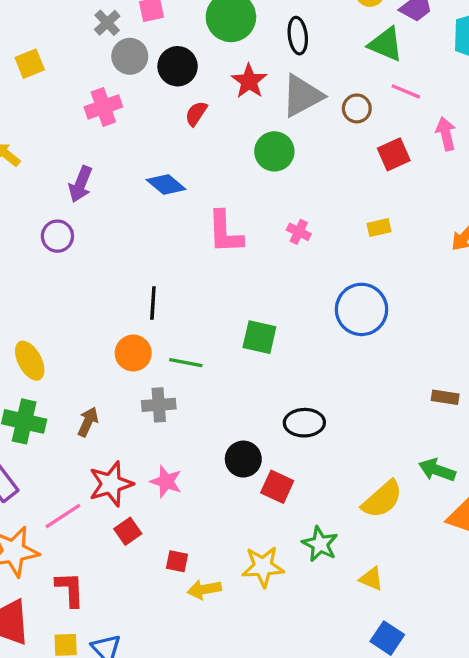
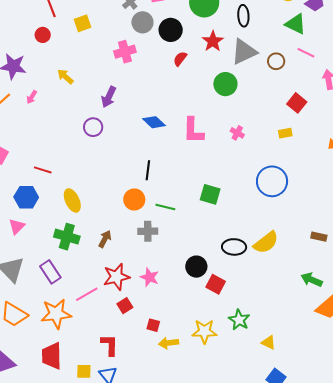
red square: (394, 154) -> (297, 103), moved, turned -30
blue diamond: (166, 185) -> (154, 122), moved
yellow semicircle: (382, 499) -> (266, 242), moved
red L-shape: (70, 589) -> (110, 345), moved

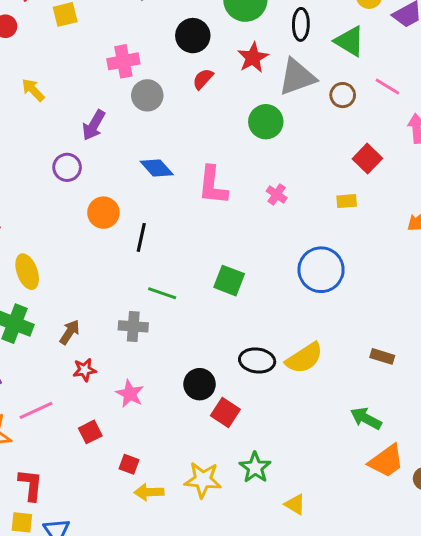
gray circle: (142, 22) -> (147, 95), moved
green triangle: (296, 24) -> (350, 41), moved
orange circle: (134, 199) -> (103, 213), moved
red star: (116, 277) -> (85, 370), moved, size x0.6
red L-shape: (110, 345) -> (31, 485), moved

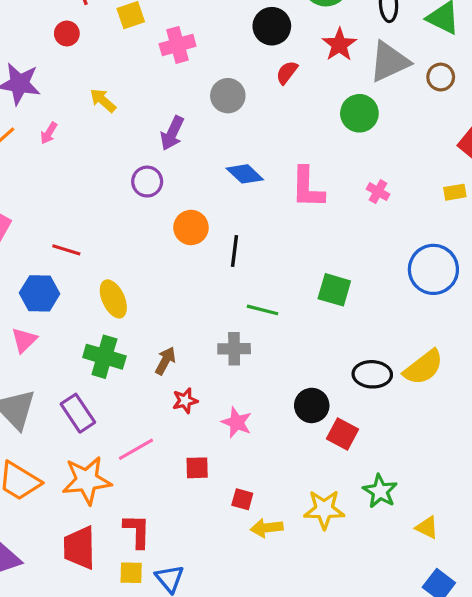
pink cross: (123, 61) -> (178, 45), moved
red square: (90, 432) -> (197, 468), turned 30

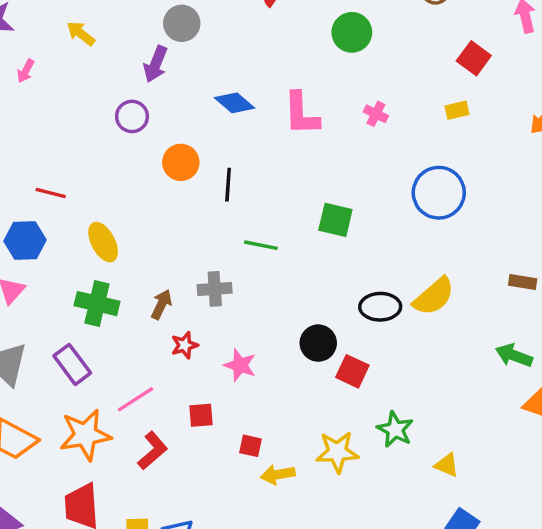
gray circle: (228, 96) -> (182, 23), moved
gray cross: (234, 349) -> (215, 289), moved
red L-shape: (137, 531) -> (153, 451), moved, turned 51

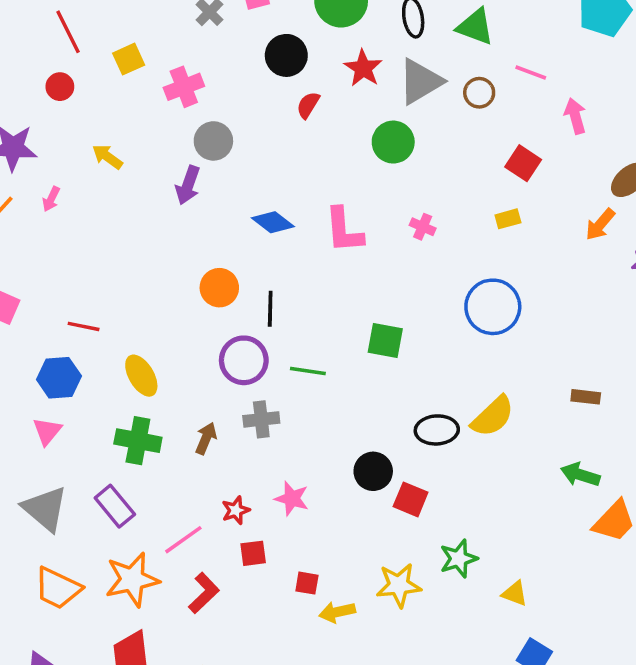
purple circle: (132, 116) -> (244, 360), moved, size x1.4
red star: (184, 345) -> (236, 510), moved
green star: (395, 429) -> (459, 559), turned 30

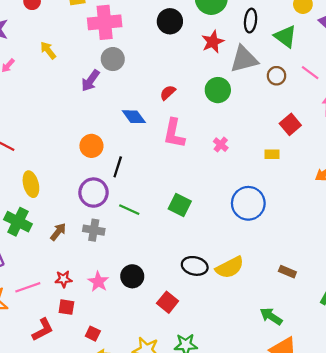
pink cross: (184, 87) -> (105, 22), size x1.4
red semicircle: (308, 105) -> (168, 93), moved
black circle: (373, 471) -> (132, 276), moved
red L-shape: (204, 593) -> (43, 330), moved

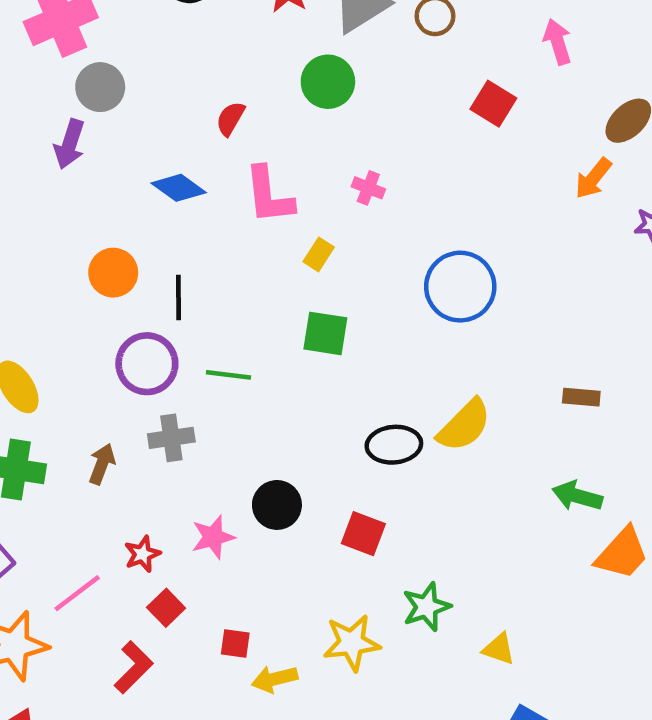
yellow rectangle: (272, 154) -> (319, 254), moved, turned -40
pink star: (98, 282) -> (213, 537), turned -30
red square: (66, 307) -> (166, 608), turned -35

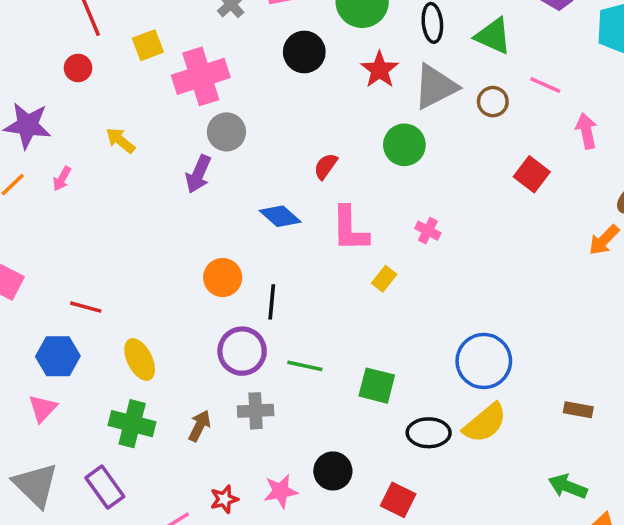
blue circle: (460, 287) -> (484, 361), moved
green square: (325, 333) -> (377, 386), moved

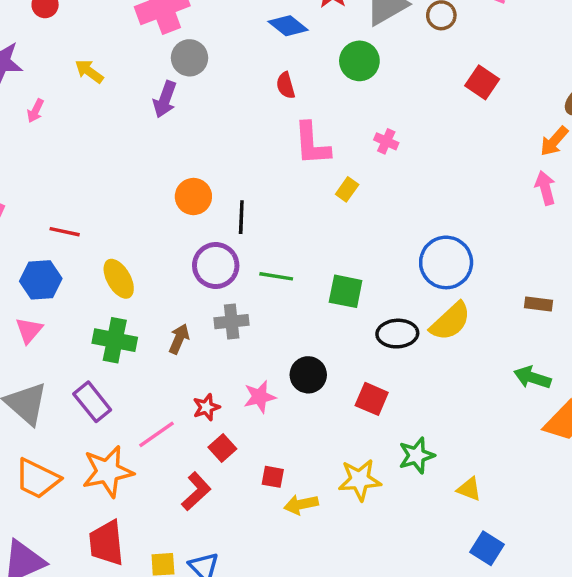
pink arrow: (586, 131) -> (545, 188), moved
red semicircle: (326, 166) -> (286, 85), turned -48
blue diamond: (280, 216) -> (288, 26), moved

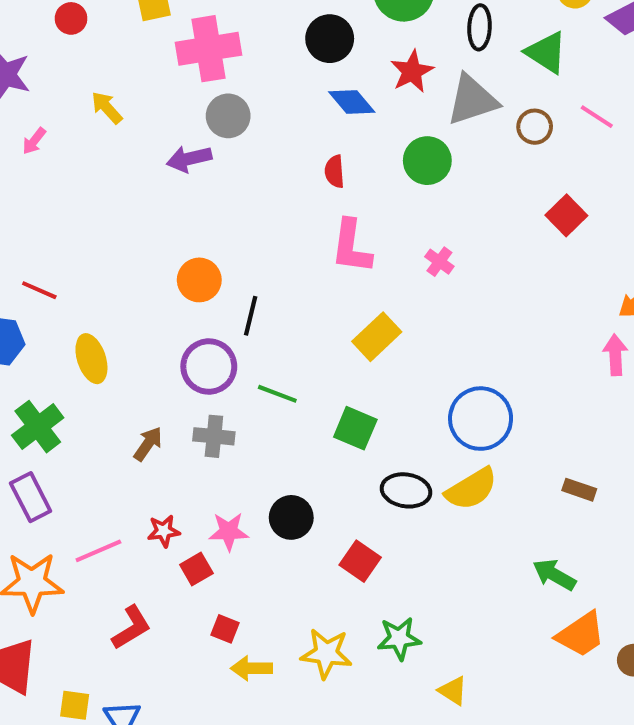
purple arrow: (165, 99) -> (189, 159), turned 45
yellow rectangle: (347, 189) -> (377, 337), moved, size x1.6
green cross: (115, 340) -> (38, 427), moved, turned 30
red square: (222, 448) -> (196, 569), moved

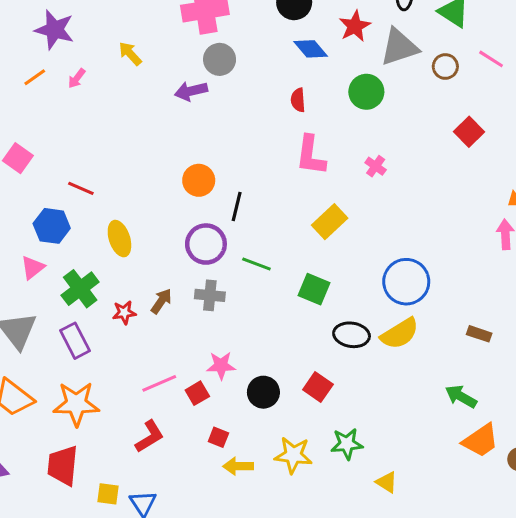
black circle: (291, 517) -> (263, 392), moved
red star: (164, 531) -> (124, 313), moved
pink line: (98, 551) -> (159, 383), moved

